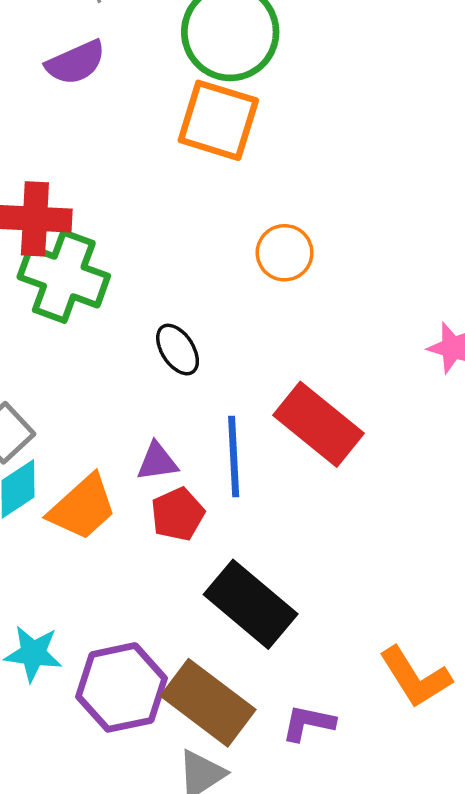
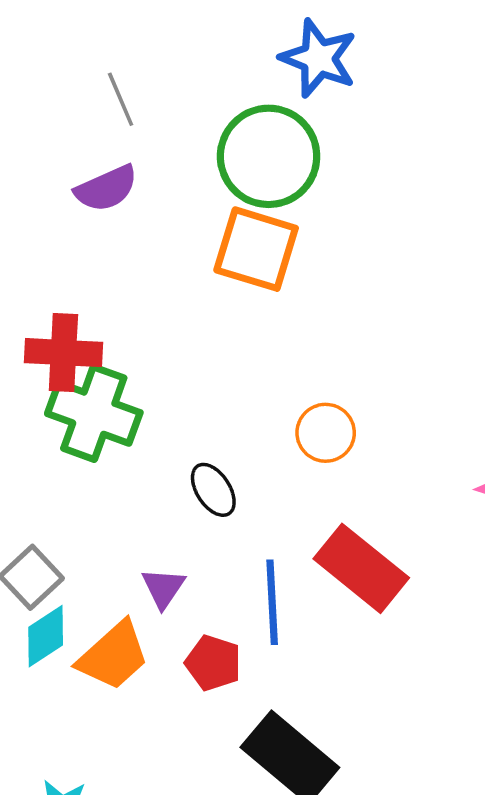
orange circle: (285, 253) -> (326, 433), moved
purple triangle: (157, 462) -> (163, 588), moved, turned -48
red pentagon: (178, 514) -> (213, 663), turned -30

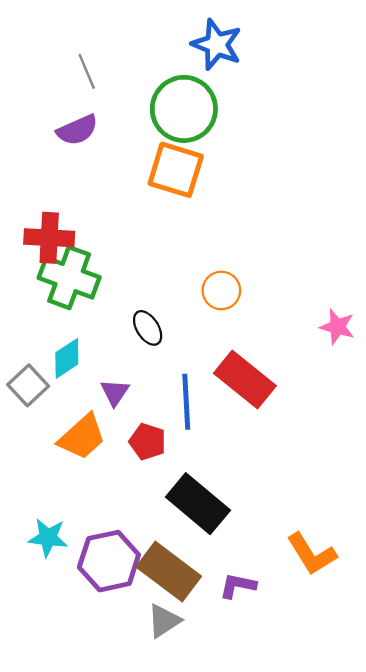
cyan diamond: (46, 636) -> (67, 358), moved

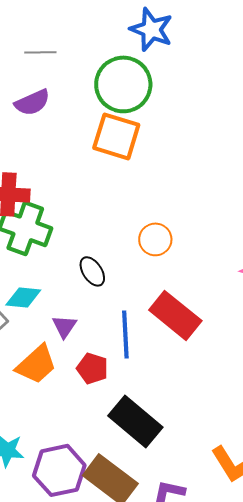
gray line: (87, 71) -> (40, 52), turned -68
cyan diamond: (67, 358) -> (23, 297), turned 39

